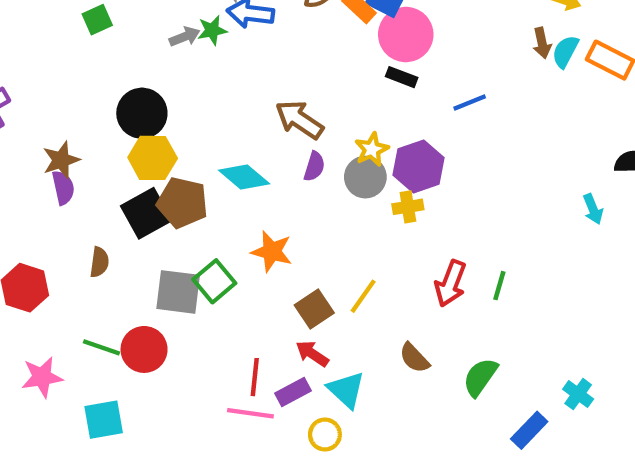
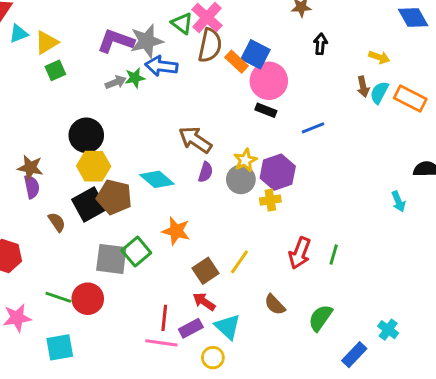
brown star: (61, 160) -> (30, 168), turned 30
brown semicircle: (99, 262) -> (57, 222), moved, turned -42

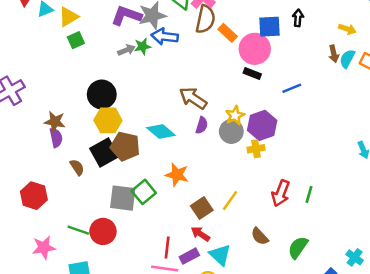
blue square: (256, 54) -> (270, 27), moved, turned -30

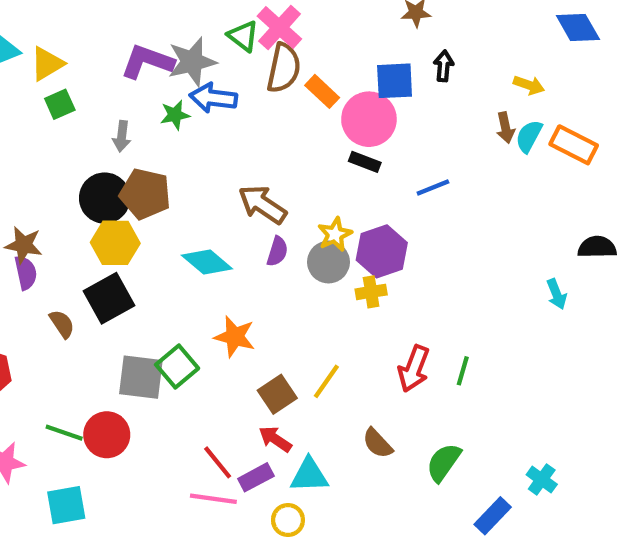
gray arrow: (126, 50) -> (122, 136), moved, turned 119
brown pentagon: (125, 146) -> (145, 194), moved
red line: (167, 247) -> (218, 462), turned -45
cyan triangle: (220, 255) -> (309, 475), turned -45

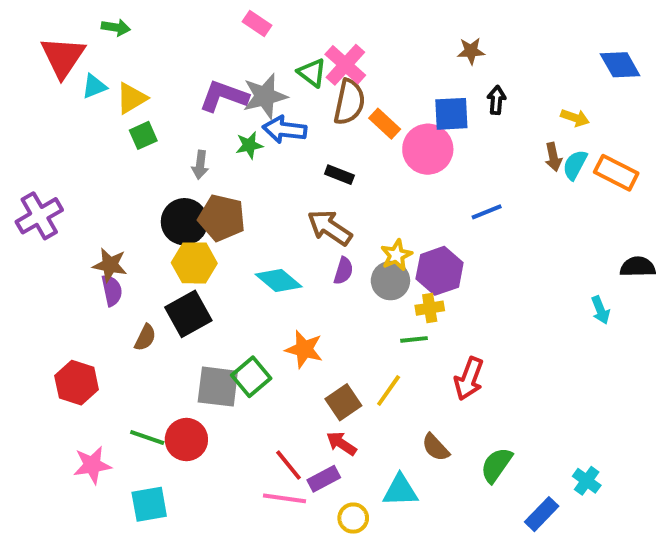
black rectangle: (365, 162) -> (339, 175), moved
brown semicircle: (62, 324) -> (145, 337), turned 60
green line: (463, 371) -> (414, 339), moved, turned 68
cyan triangle: (309, 475) -> (400, 491), moved

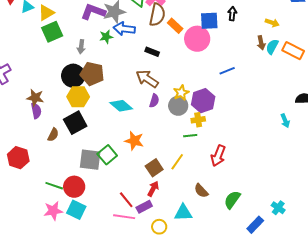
green square: (143, 135) -> (52, 32), size x1.5
red arrow: (341, 443) -> (153, 189), turned 84
pink star: (92, 465) -> (53, 211), moved
cyan square: (149, 504) -> (76, 210), moved, turned 36

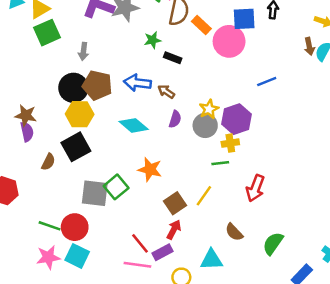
blue arrow: (124, 29) -> (137, 83), moved
green star: (106, 37) -> (152, 40), moved
brown arrow: (147, 79) -> (166, 92), size x0.6

